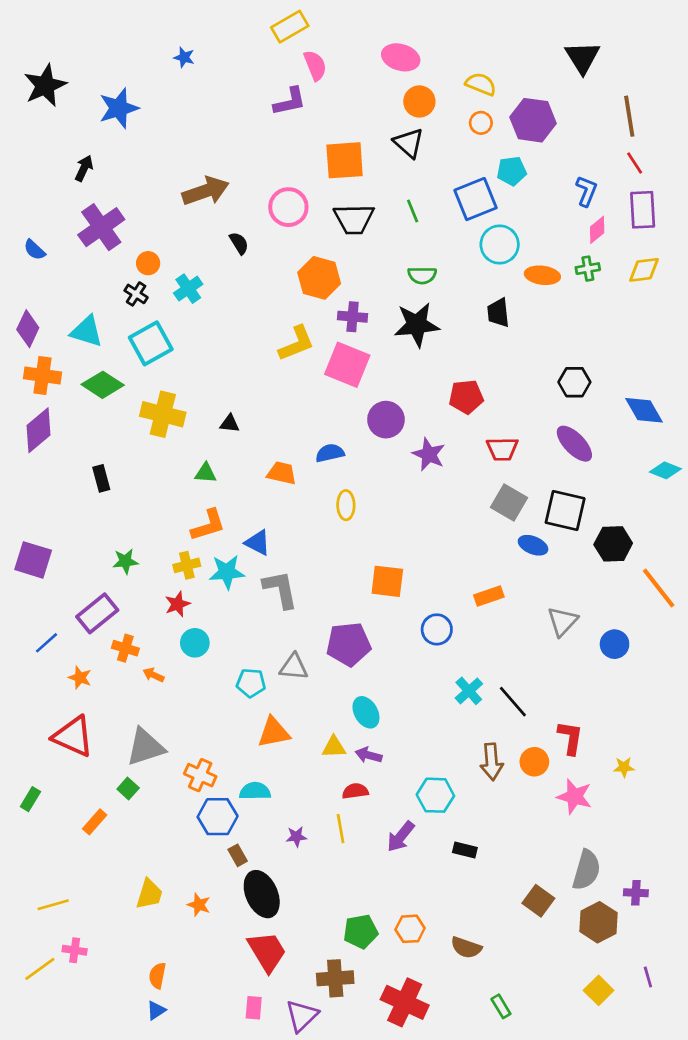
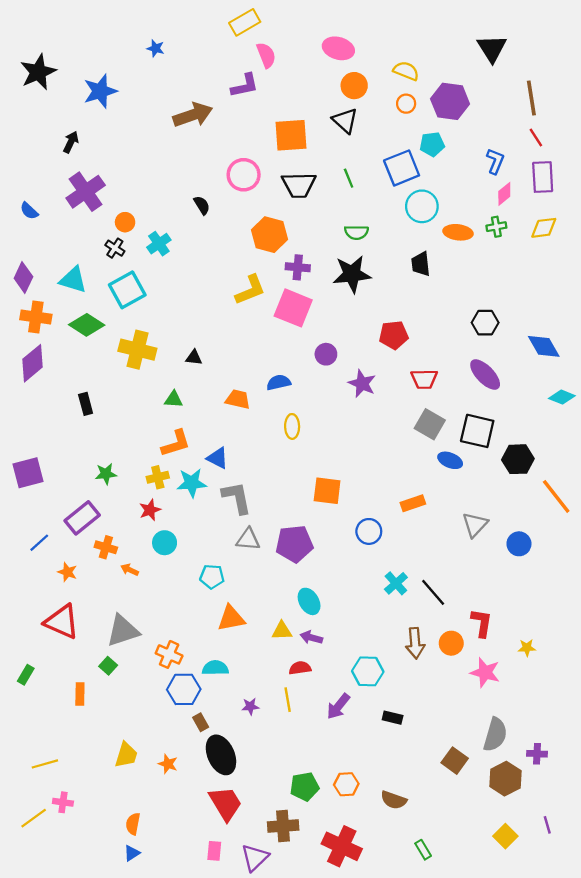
brown arrow: (206, 191) -> (193, 115), moved
purple circle: (386, 420) -> (326, 354), size x0.7
purple square: (33, 560) -> (28, 473), turned -32
gray triangle: (294, 667) -> (248, 539), moved
orange rectangle: (95, 822) -> (80, 694), turned -40

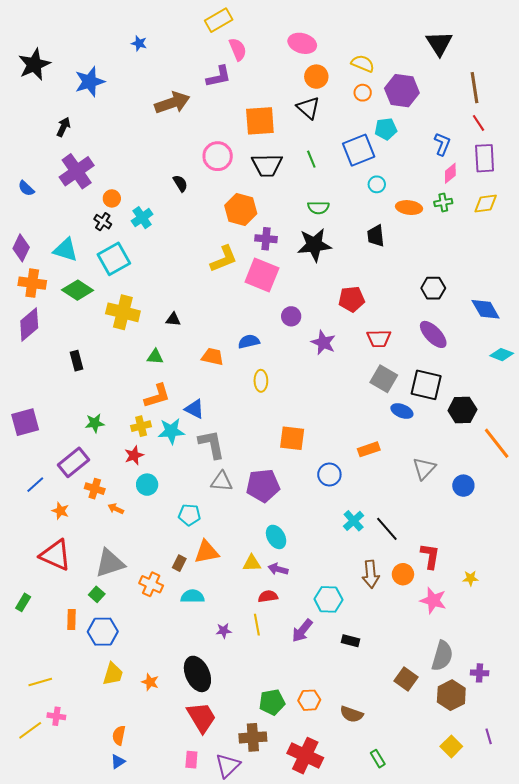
cyan circle: (422, 206) -> (377, 184), size x0.6
blue hexagon: (184, 689) -> (103, 632), moved
brown rectangle: (201, 722) -> (179, 563), moved, turned 56

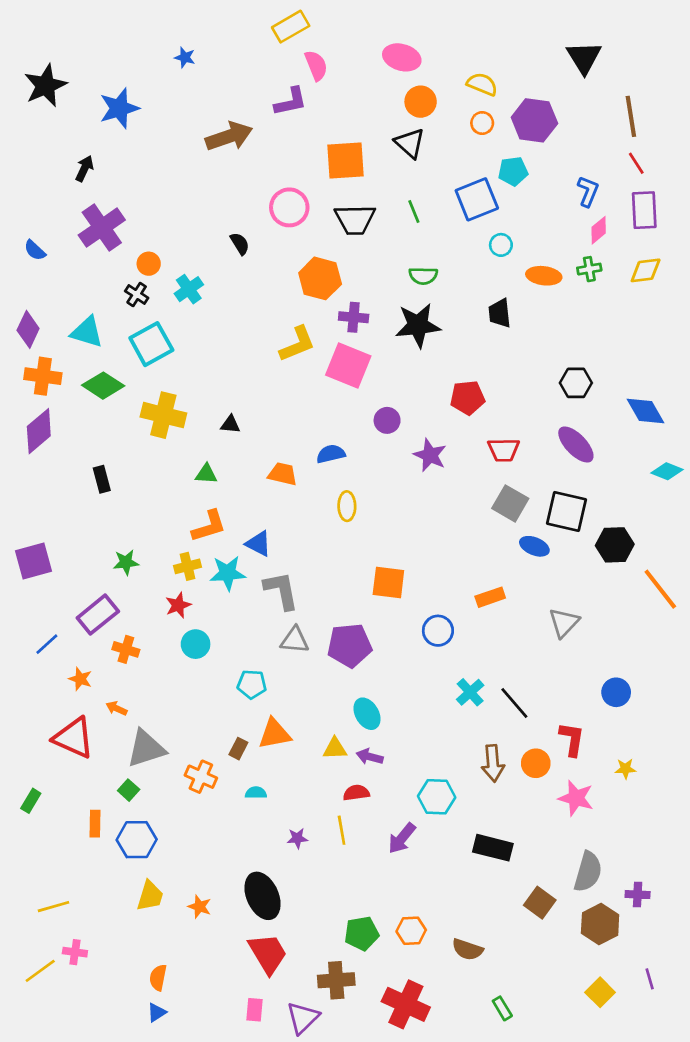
blue circle: (463, 486) -> (616, 692), moved
orange arrow: (116, 509) -> (117, 708), moved
cyan semicircle: (192, 596) -> (256, 793), size x0.7
black rectangle: (351, 641) -> (493, 848), moved, size x1.6

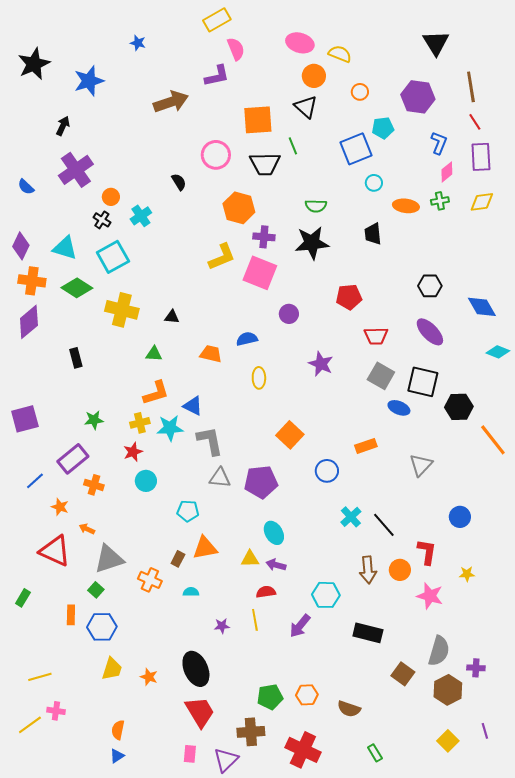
yellow semicircle: (482, 84) -> (340, 54), moved
purple hexagon: (534, 120) -> (418, 97), moved
green line: (414, 211) -> (293, 146), moved
purple star: (430, 455) -> (321, 364), moved
orange square: (388, 582) -> (290, 435), turned 36

